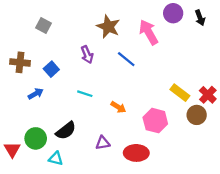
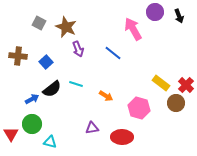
brown star: (108, 27) -> (66, 27), moved
blue arrow: (36, 94) -> (32, 99), moved
black semicircle: (66, 131) -> (52, 89), moved

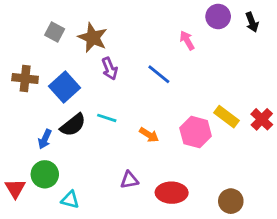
pink arrow: (133, 29) -> (187, 40), size x0.6
blue square: (46, 62) -> (65, 87), size x1.5
blue arrow: (32, 99) -> (45, 139), turned 144
brown circle: (176, 103) -> (231, 201), moved
pink hexagon: (139, 108) -> (196, 132), moved

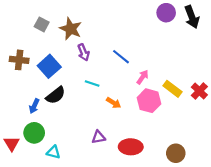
black arrow: (252, 22) -> (192, 17), size x1.5
pink arrow: (187, 40) -> (143, 77), moved, turned 64
cyan line: (107, 118) -> (92, 84), moved

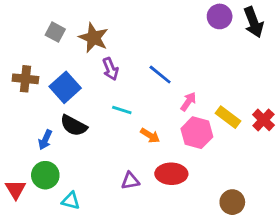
black semicircle: (56, 95) -> (74, 126), turned 66
red ellipse: (131, 147) -> (171, 174), moved

